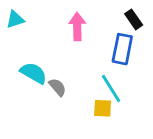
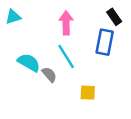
cyan line: (111, 89) -> (66, 56), moved

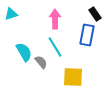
cyan semicircle: (29, 63) -> (24, 52), turned 30
yellow square: (88, 93) -> (73, 77), size x1.5

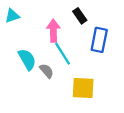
black rectangle: (95, 14) -> (80, 16), moved
pink arrow: (55, 19) -> (53, 31), moved

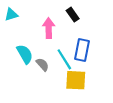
blue rectangle: (99, 40) -> (82, 50), moved
cyan line: (63, 54) -> (64, 59), moved

